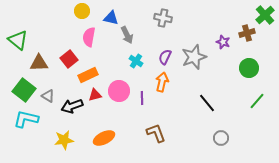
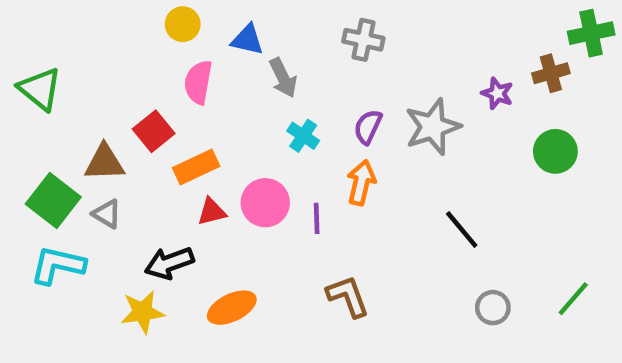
green cross: (265, 15) -> (591, 33), turned 30
brown triangle: (39, 63) -> (105, 163), moved
green line: (257, 101) -> (573, 299), moved
black arrow: (72, 106) -> (169, 263), moved

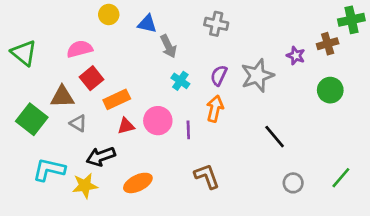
pink semicircle: (198, 82) -> (80, 49), moved, turned 65
gray triangle: (107, 214) -> (78, 123), moved
cyan L-shape: (58, 265) -> (49, 170), moved

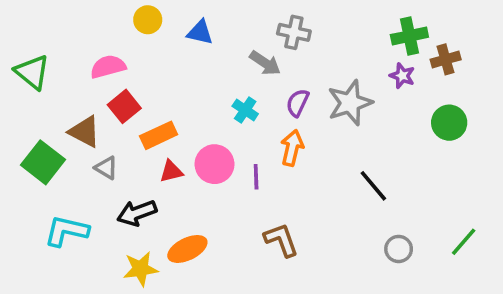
green cross: (351, 20) -> (409, 36), moved
gray arrow: (168, 46) -> (265, 63), moved, turned -30
brown triangle: (62, 97) -> (85, 132), turned 30
yellow star: (85, 186) -> (140, 269), moved

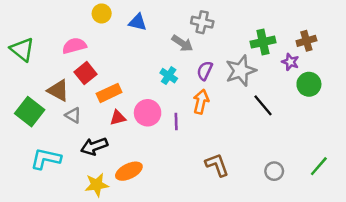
green cross: (409, 36) -> (263, 42), moved
purple star: (402, 76) -> (290, 62), moved
black line: (373, 186) -> (263, 105), moved
brown L-shape: (281, 240) -> (217, 165), moved

